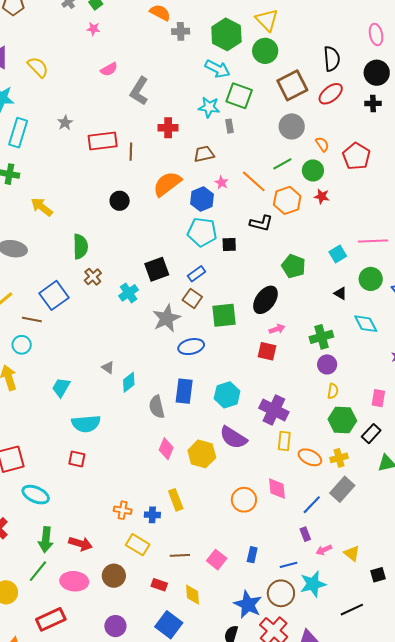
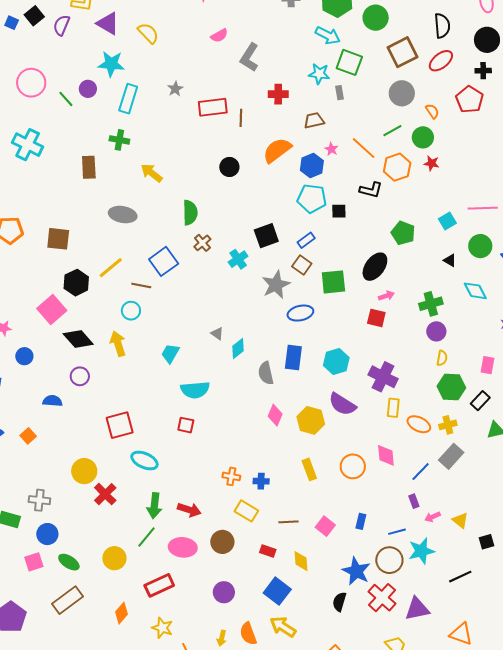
red pentagon: (356, 156) -> (470, 99), moved
yellow rectangle: (176, 500) -> (309, 469), moved

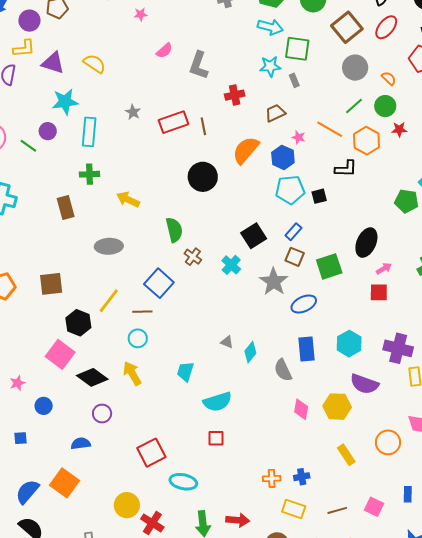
black circle: (229, 167) -> (203, 177), size x1.5
green pentagon: (403, 233) -> (406, 201), moved
orange square: (28, 436) -> (65, 483), size x1.8

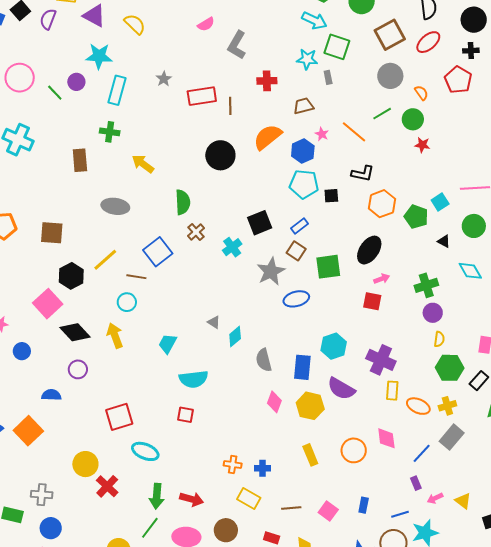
orange hexagon: (366, 141) -> (382, 204), moved
blue rectangle: (306, 349) -> (302, 367), moved

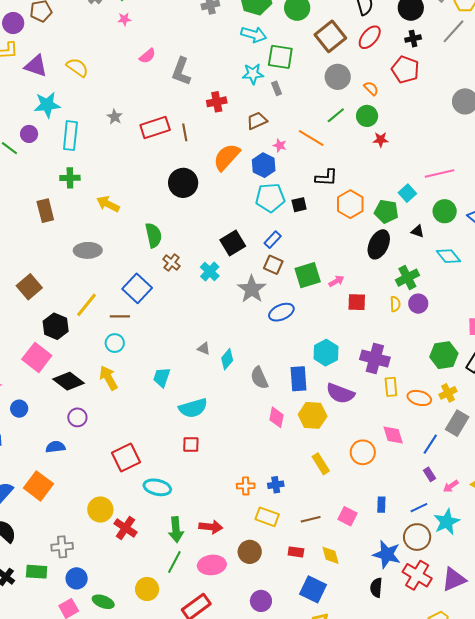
brown square: (52, 233) -> (29, 287), turned -35
black ellipse: (369, 250) -> (379, 244), moved
pink arrow: (382, 279) -> (336, 281), moved
yellow semicircle: (439, 339) -> (395, 304), moved

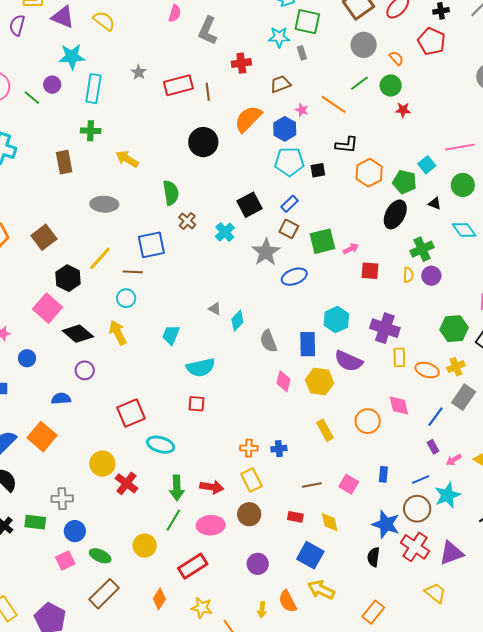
pink semicircle: (147, 56) -> (175, 13), turned -36
blue square: (137, 288) -> (151, 245), turned 32
yellow rectangle: (267, 517) -> (251, 480), moved, turned 40

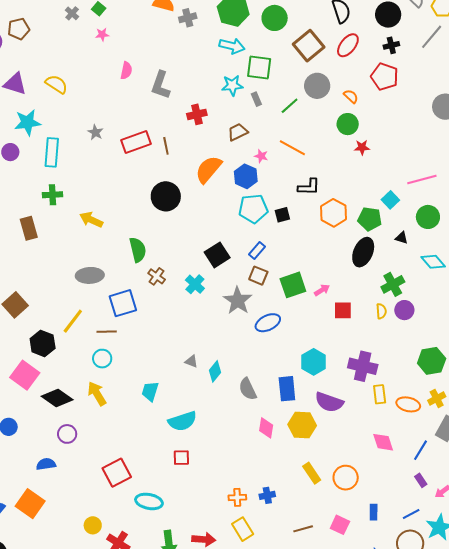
green line: (360, 83) -> (290, 106), moved
gray ellipse: (104, 204) -> (90, 275), moved
orange circle: (368, 421) -> (346, 478), moved
yellow circle: (102, 464) -> (93, 525), size x0.7

